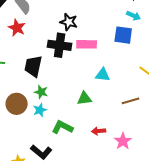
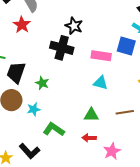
pink rectangle: (87, 44) -> (101, 56), moved
black trapezoid: (33, 66) -> (16, 72), moved
green star: (41, 92) -> (42, 83), moved
green triangle: (84, 98) -> (91, 115), moved

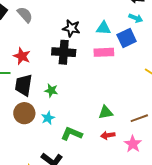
red star: (22, 25) -> (22, 56), moved
blue square: (126, 46) -> (127, 38), turned -30
cyan triangle: (101, 83) -> (104, 28), moved
brown line: (125, 112) -> (139, 118), moved

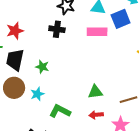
black cross: (64, 52) -> (57, 29), size x0.7
red star: (22, 56) -> (15, 31), turned 30

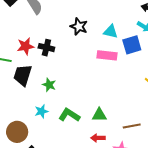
black cross: (57, 29) -> (46, 48), moved
brown circle: (14, 88) -> (17, 132), moved
green L-shape: (60, 111) -> (69, 115), moved

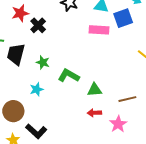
red star: (25, 46) -> (20, 13), moved
black cross: (46, 48) -> (38, 25), turned 35
green L-shape: (69, 115) -> (69, 76), moved

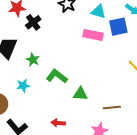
red arrow: (94, 113) -> (58, 123), moved

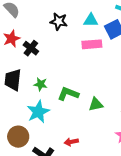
cyan star: (23, 86) -> (38, 112), size x1.6
red arrow: (58, 123) -> (71, 142), moved

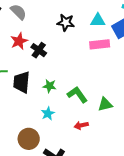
green L-shape: (68, 94) -> (77, 95), turned 35
cyan star: (38, 112) -> (48, 113), size x0.6
red arrow: (71, 142) -> (81, 125), moved

